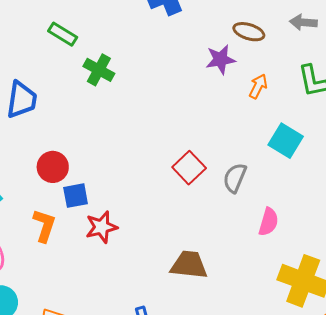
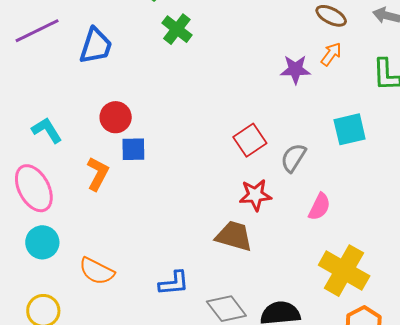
purple star: (220, 59) -> (295, 69), moved
orange arrow: (258, 86) -> (331, 54), moved
cyan square: (286, 141) -> (350, 129), turned 36
red star: (102, 227) -> (255, 195), moved

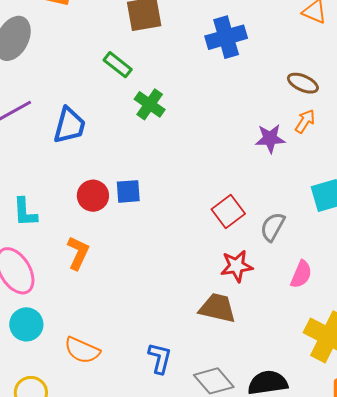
cyan L-shape: (47, 130) -> (25, 212), turned -148
blue square: (133, 149) -> (128, 191), moved
blue L-shape: (174, 283) -> (160, 358), turned -68

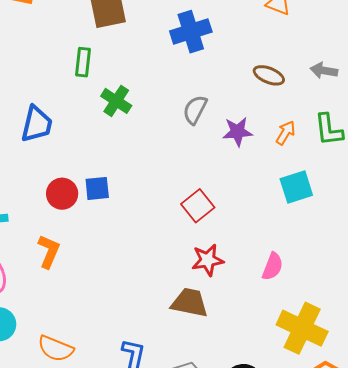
green rectangle: (118, 65) -> (83, 62), turned 60
orange arrow: (305, 121) -> (286, 133), moved
gray semicircle: (273, 227) -> (195, 110), moved

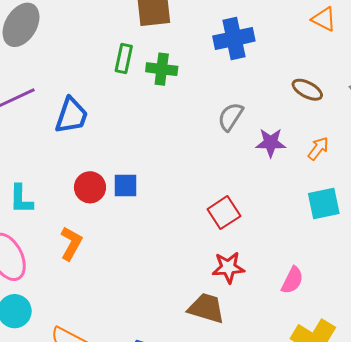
green cross: (116, 101) -> (162, 69), moved, turned -32

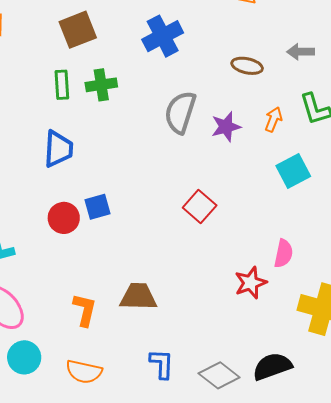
blue trapezoid: (71, 116) -> (58, 149), moved
gray semicircle: (230, 117) -> (180, 112), size x1.4
orange L-shape: (71, 243) -> (85, 310), moved
red star: (228, 268) -> (251, 283), moved
brown trapezoid: (206, 308) -> (138, 297), moved

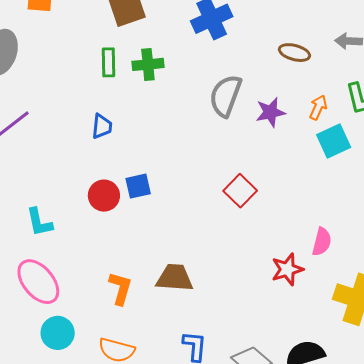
blue trapezoid: (58, 149) -> (102, 126), size x0.7
cyan square: (293, 171) -> (334, 141), moved

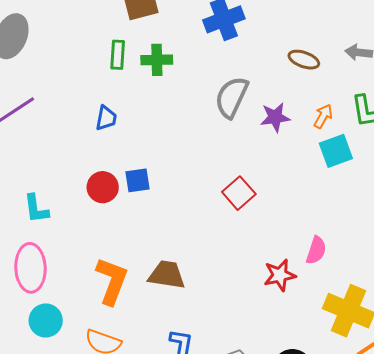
pink ellipse: (38, 282) -> (30, 268), turned 33
orange L-shape: (120, 288) -> (112, 281), size x1.4

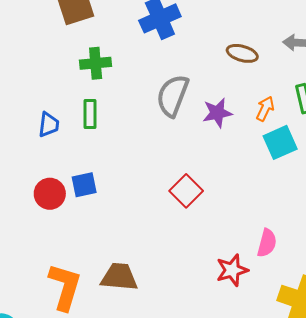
green rectangle: (118, 55) -> (90, 114), moved

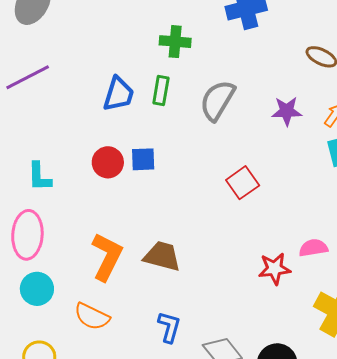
gray semicircle: (173, 96) -> (217, 100), moved
blue trapezoid: (49, 125) -> (119, 94), size x1.4
pink semicircle: (267, 243) -> (313, 248), turned -124

